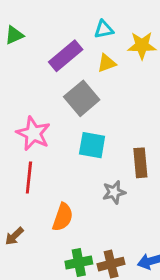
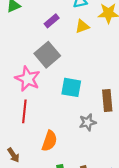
purple rectangle: (66, 56) -> (52, 21), size x0.6
gray square: (82, 98) -> (47, 55), moved
brown arrow: (14, 236) -> (13, 155), turned -80

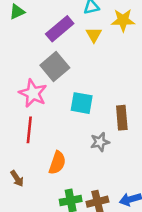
purple rectangle: (52, 21) -> (60, 29), size x1.6
yellow triangle: (82, 26) -> (94, 35), turned -40

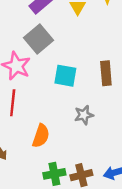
brown rectangle: (122, 118) -> (106, 73), moved

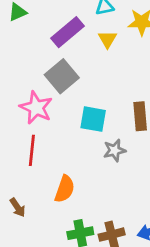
gray star: (84, 115) -> (115, 150), moved

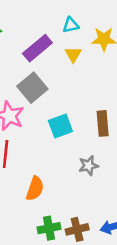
cyan square: (93, 119) -> (60, 126), turned -30
gray star: (115, 150) -> (89, 166), moved

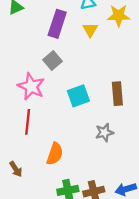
purple rectangle: (37, 48) -> (57, 24), turned -32
gray square: (32, 88) -> (52, 60), size x0.7

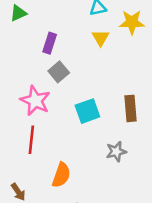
purple rectangle: (57, 24) -> (50, 43), moved, size x0.7

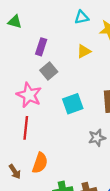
green triangle: (18, 13) -> (15, 22), turned 40
yellow triangle: (101, 38) -> (84, 51), moved, turned 32
orange semicircle: (61, 175) -> (40, 163), moved

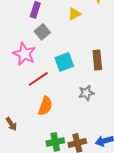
red line: (26, 128) -> (38, 79), moved, turned 50
orange semicircle: (40, 163) -> (45, 106), moved

